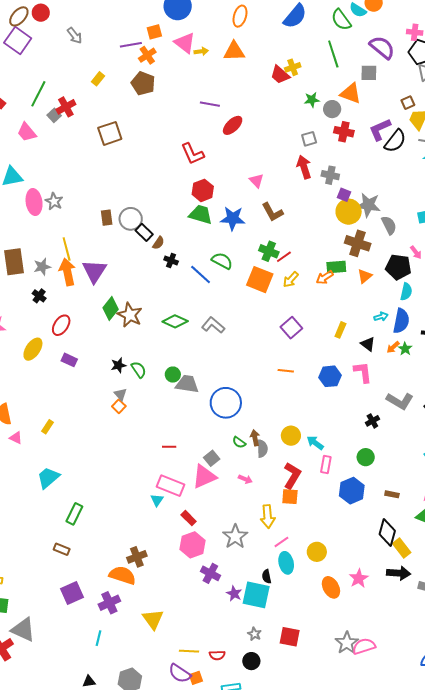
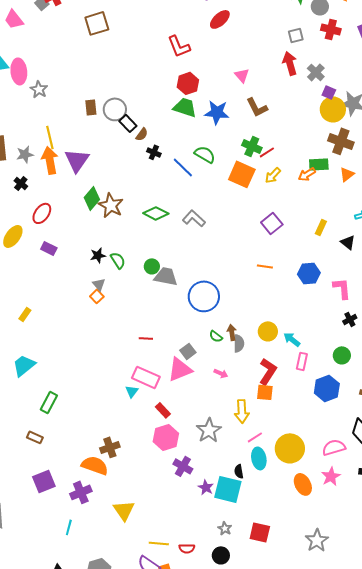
gray cross: (330, 175) -> (316, 72), turned 30
pink ellipse: (34, 202) -> (19, 71), moved
pink L-shape: (363, 372) -> (342, 288), moved
yellow circle: (317, 552) -> (290, 448), size x1.5
pink semicircle: (364, 646) -> (334, 447), moved

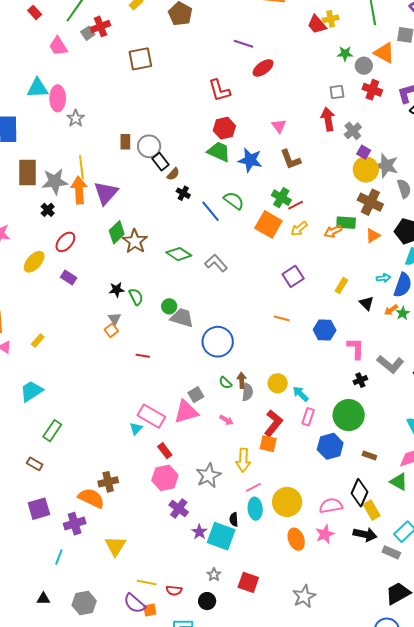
gray star: (25, 154) -> (55, 181), size x1.5
red line: (146, 338) -> (143, 356), moved
green circle: (342, 355) -> (349, 415), size x1.8

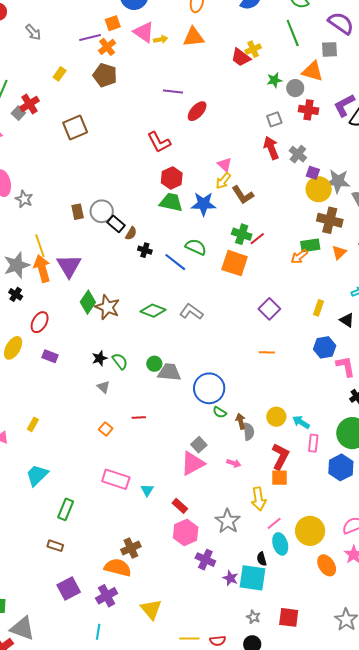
yellow arrow: (299, 229) -> (223, 181), moved
orange square: (111, 330) -> (106, 429), moved
blue hexagon: (325, 330) -> (325, 347), moved
green semicircle: (225, 383) -> (220, 412), moved
pink rectangle: (151, 416) -> (116, 479), moved

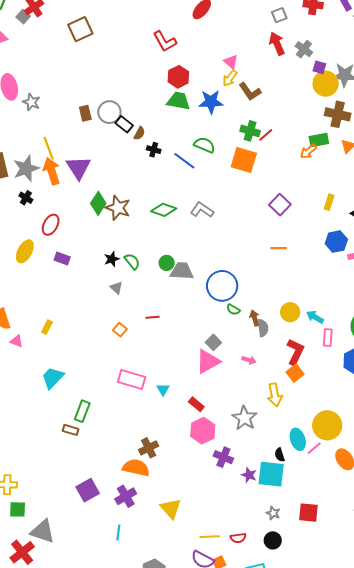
orange square: (280, 478) -> (295, 373), turned -36
pink line: (274, 523) -> (314, 448), moved
brown rectangle: (55, 546) -> (71, 430), moved

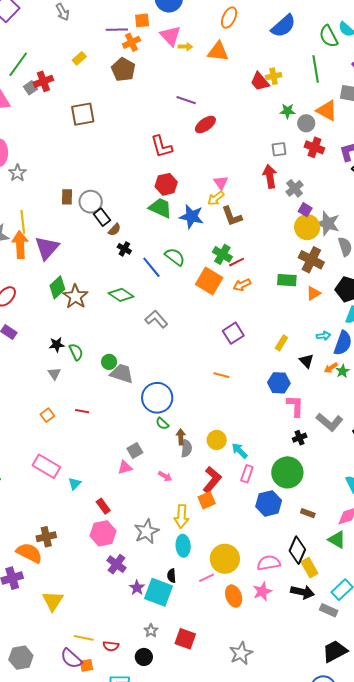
orange arrow: (308, 151) -> (242, 285), moved
green diamond: (164, 210) -> (121, 295), moved
pink triangle: (208, 361) -> (125, 467), size x0.6
cyan ellipse: (298, 439) -> (183, 546), moved

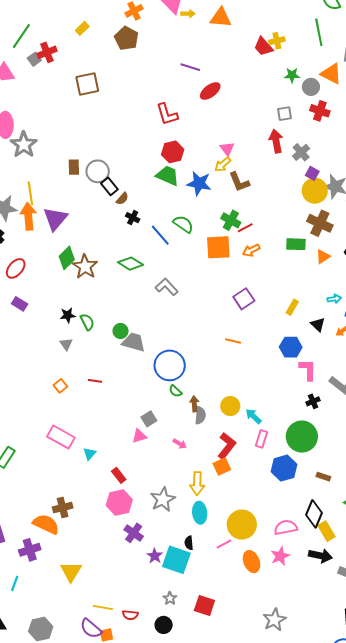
gray star: (17, 173) -> (24, 145), size x1.5
orange square: (209, 281) -> (218, 247), turned -32
gray star: (241, 653) -> (274, 620), moved

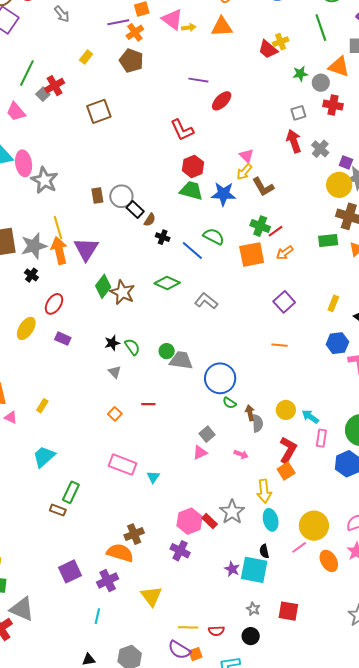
purple square: (312, 173) -> (346, 162), moved
red rectangle: (119, 475) -> (210, 521), moved
purple cross: (134, 533) -> (180, 551), moved

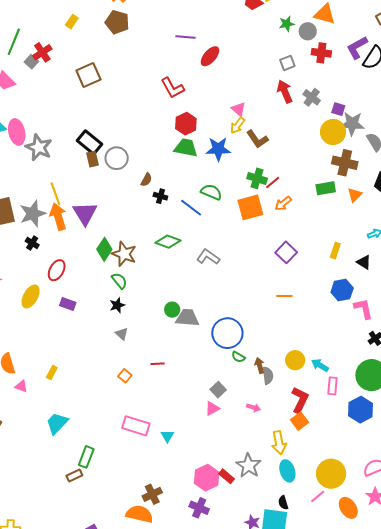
black rectangle: (135, 210) -> (89, 142), moved, size x1.4
green semicircle: (132, 347) -> (119, 281), moved
brown rectangle: (58, 510) -> (74, 476), turned -42

